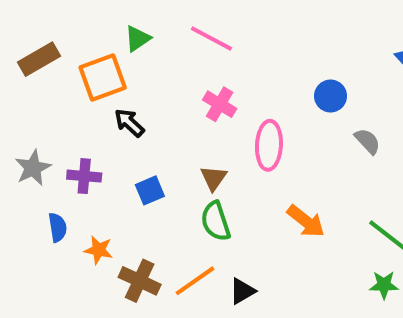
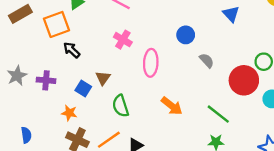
brown triangle: (214, 178) -> (103, 78), moved
blue square: (150, 190) -> (83, 88), turned -35
blue semicircle: (57, 227) -> (26, 135), moved
orange star: (99, 250) -> (69, 113), moved

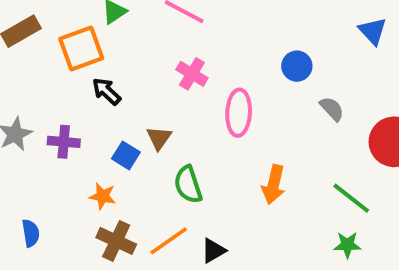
orange arrow: (172, 106) -> (274, 185), turned 65

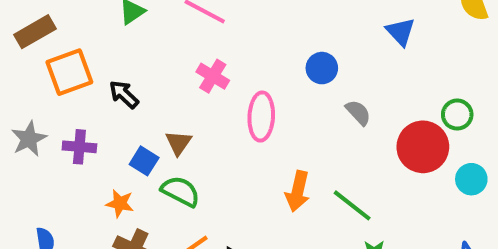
orange square: (81, 49) -> (69, 72), moved
green semicircle: (188, 185) -> (180, 191), moved, turned 135
green line: (351, 198) -> (352, 205), moved

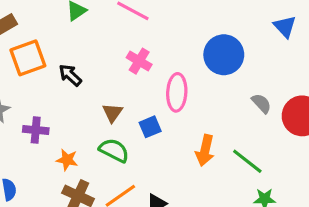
blue circle: (322, 68) -> (224, 55), size x1.6
gray semicircle: (358, 113) -> (261, 103), moved
purple cross: (79, 147) -> (36, 130), moved
blue square: (144, 161) -> (150, 127), moved, turned 35

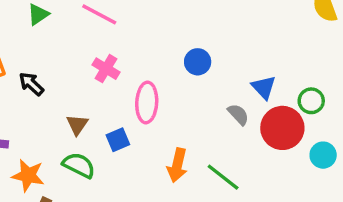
blue triangle: (285, 27) -> (264, 87), moved
blue circle: (224, 55) -> (198, 62), size x0.6
orange star: (67, 160) -> (28, 175), size x1.4

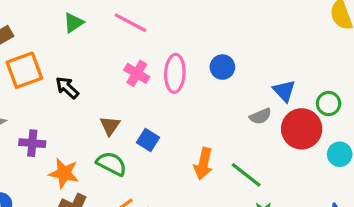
pink ellipse: (147, 103) -> (175, 73), moved
gray semicircle: (238, 114) -> (260, 116), turned 110
blue square: (118, 140) -> (148, 140), turned -35

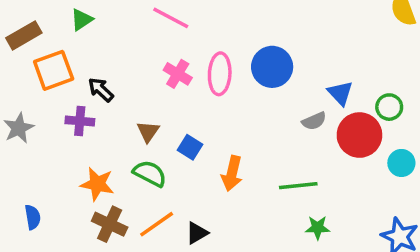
green triangle: (73, 23) -> (82, 20), moved
blue circle: (222, 67) -> (272, 67), size x1.5
purple cross: (32, 143) -> (80, 121), moved
orange arrow: (203, 164) -> (232, 173), moved
green line: (246, 175) -> (298, 186), turned -44

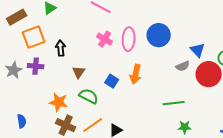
black arrow: (101, 90) -> (61, 48), turned 42
purple cross: (80, 121) -> (36, 66), moved
brown triangle: (148, 132) -> (79, 72), moved
orange arrow: (232, 173) -> (136, 74), moved

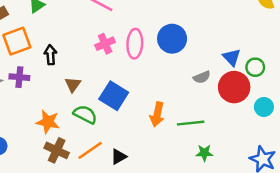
pink cross: (105, 39) -> (105, 44), turned 35
blue triangle: (198, 50) -> (232, 57), moved
orange arrow: (136, 74) -> (157, 114), moved
blue square: (112, 81) -> (114, 96), size x1.6

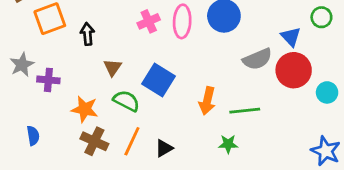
green circle: (255, 67) -> (321, 17), moved
purple cross: (19, 77) -> (48, 80), moved
gray semicircle: (202, 77) -> (257, 59), size x1.5
orange line: (90, 150) -> (132, 141), turned -30
green star: (204, 153) -> (228, 144), moved

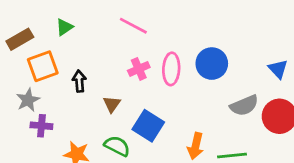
blue triangle: (291, 37) -> (278, 69), moved
gray star: (22, 65) -> (28, 100), moved
brown triangle: (112, 67) -> (112, 104), moved

